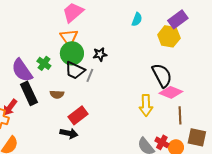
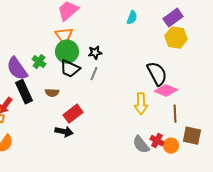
yellow hexagon: (169, 36) -> (176, 38), moved
gray line: (90, 75) -> (94, 74), moved

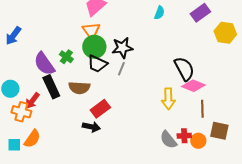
yellow hexagon: (176, 38) -> (225, 33), moved
black star: (95, 53) -> (122, 48), size x1.5
brown semicircle: (52, 93) -> (79, 88), size x1.5
red cross: (157, 141) -> (184, 136), turned -32

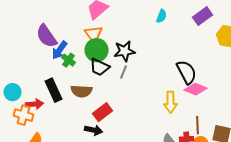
blue arrow: (13, 36) -> (60, 50), moved
purple semicircle: (44, 64) -> (46, 36), moved
red arrow: (32, 101) -> (34, 104), turned -132
brown line: (202, 109) -> (198, 125), moved

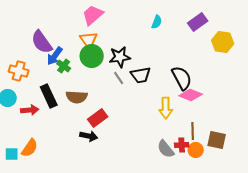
black trapezoid: (100, 67) -> (141, 75), moved, turned -35
gray line: (124, 72) -> (119, 78), turned -56
orange cross: (24, 115) -> (19, 71), moved

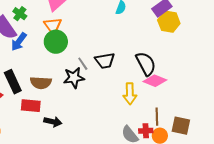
yellow hexagon: (223, 42) -> (169, 22), moved
black star: (120, 57) -> (74, 78), moved
green cross: (64, 66) -> (20, 14), moved
red rectangle: (98, 118) -> (31, 106), moved, turned 42

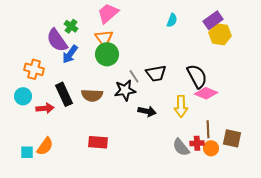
red rectangle: (31, 106) -> (98, 142), moved
black arrow: (53, 122) -> (147, 111), moved

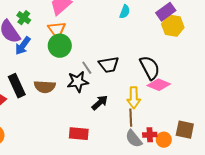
black arrow: (147, 111) -> (100, 103), turned -54
brown line: (208, 129) -> (131, 118), moved
red rectangle: (98, 142) -> (79, 134), moved

